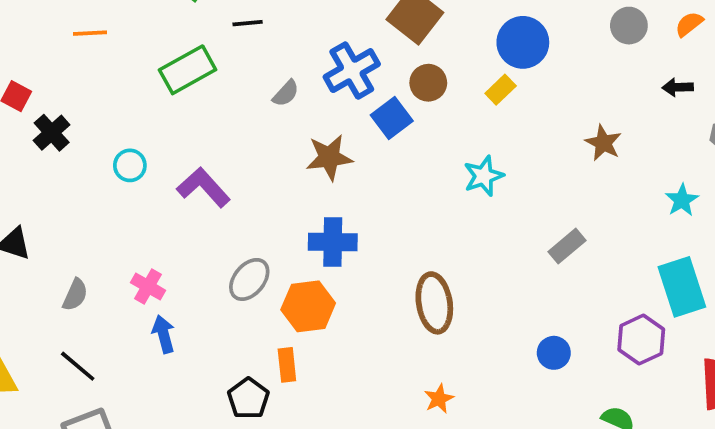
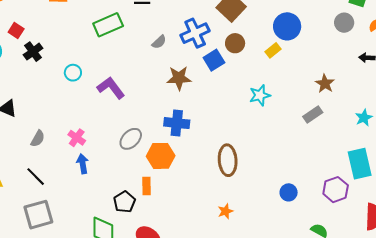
gray rectangle: (567, 246) -> (313, 115), moved

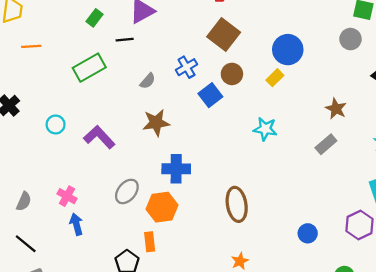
blue cross: (195, 33) -> (187, 67), size x0.7
brown star: (179, 78) -> (156, 123), moved
cyan star: (260, 95) -> (265, 129), turned 30

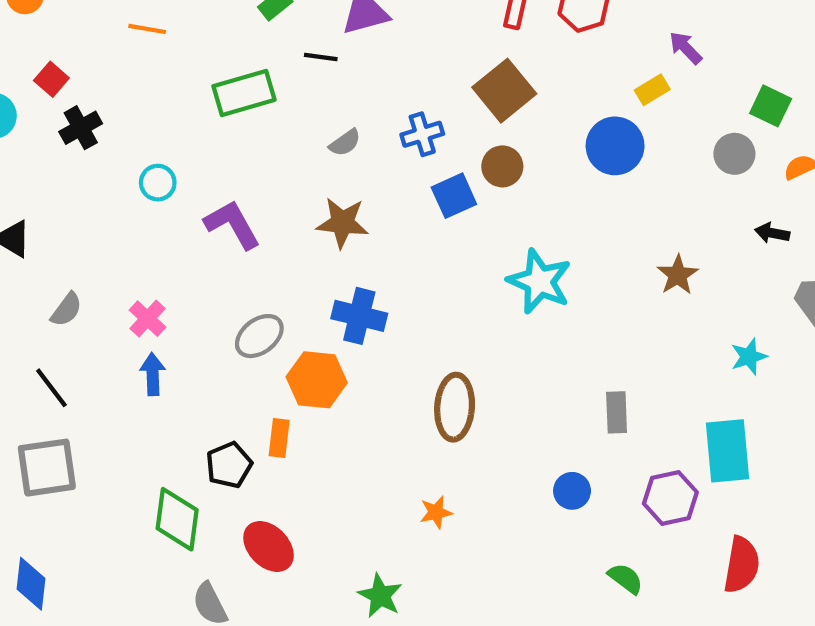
yellow rectangle: (275, 78) -> (652, 90), moved
cyan star: (265, 129) -> (539, 281), size x1.4
gray rectangle: (326, 144) -> (617, 412), moved, turned -65

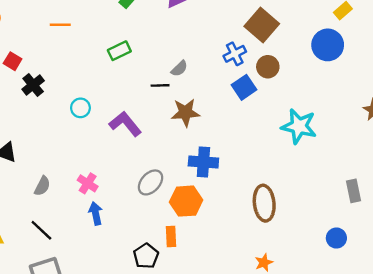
black line: (321, 57) -> (160, 85), moved
green rectangle: (244, 93) -> (119, 51), size x0.7
blue cross: (422, 134) -> (235, 54), moved

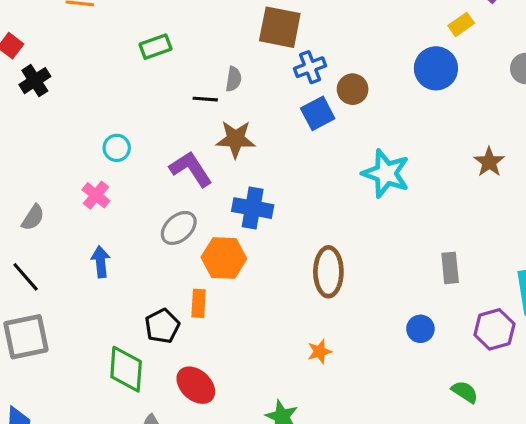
brown square: (262, 25) -> (280, 27), moved, turned -36
gray semicircle: (179, 68) -> (234, 79), turned -42
cyan circle: (80, 108) -> (117, 148), moved
purple L-shape: (125, 124) -> (191, 169), moved
pink cross: (88, 183) -> (96, 195), moved

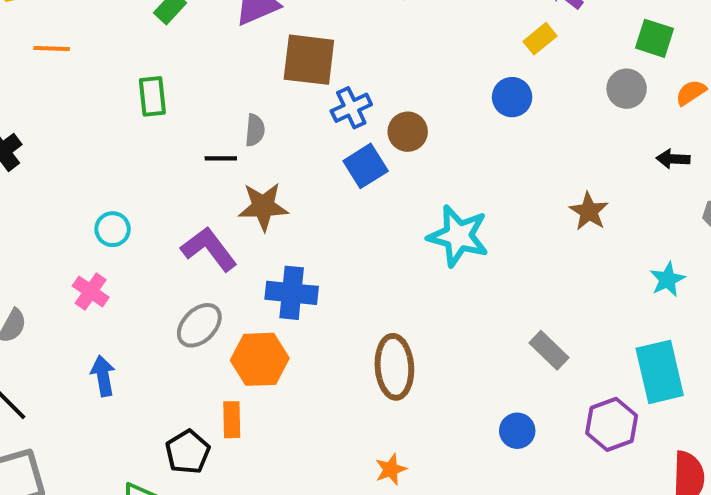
green rectangle: (155, 47) -> (152, 96), turned -72
blue circle: (436, 68) -> (512, 97), size x0.7
gray rectangle: (450, 268) -> (549, 350), turned -36

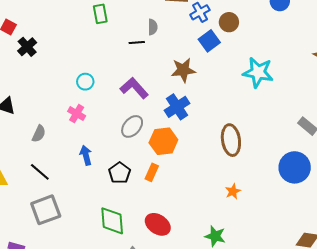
brown star: (263, 207) -> (183, 70), moved
blue cross: (292, 293) -> (177, 107), turned -35
orange rectangle: (232, 420) -> (152, 172), turned 30
blue circle: (517, 431) -> (295, 167), size x1.8
black pentagon: (188, 452) -> (120, 173), moved

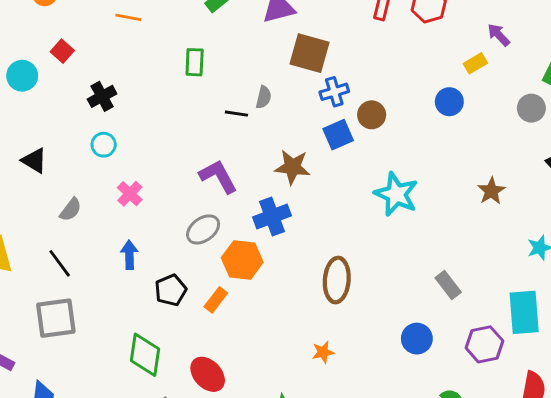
black cross: (27, 47) -> (102, 96), moved
cyan circle: (85, 82) -> (104, 145), moved
blue circle: (295, 167) -> (417, 339), size x0.7

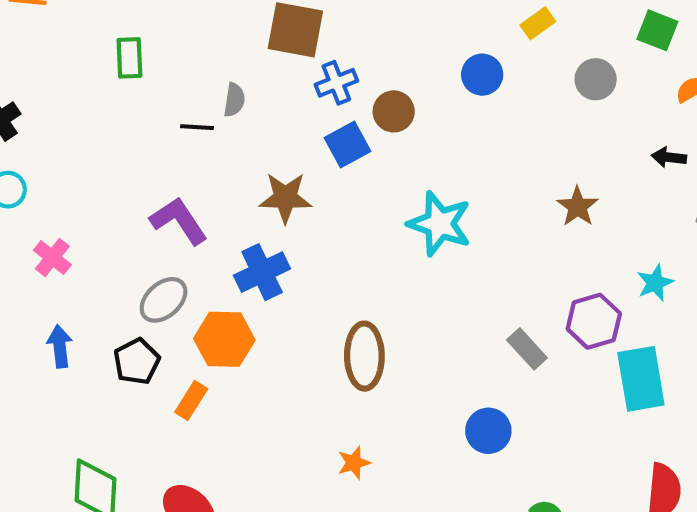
blue circle: (449, 102) -> (482, 75), moved
gray circle: (531, 108) -> (596, 79), moved
black pentagon: (171, 290) -> (137, 361), moved
purple hexagon: (484, 344) -> (594, 321), moved

